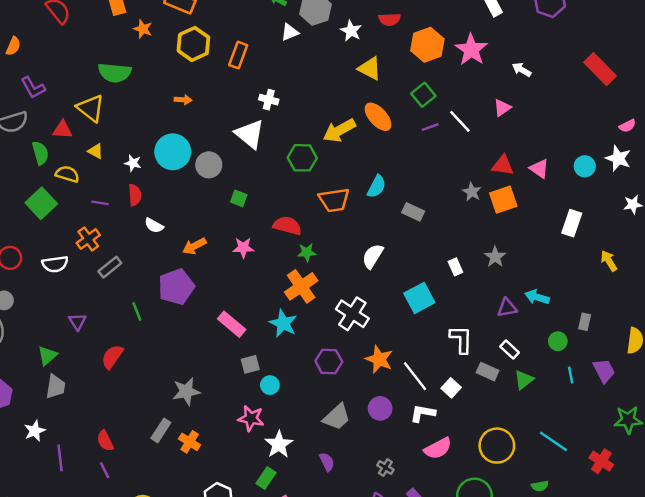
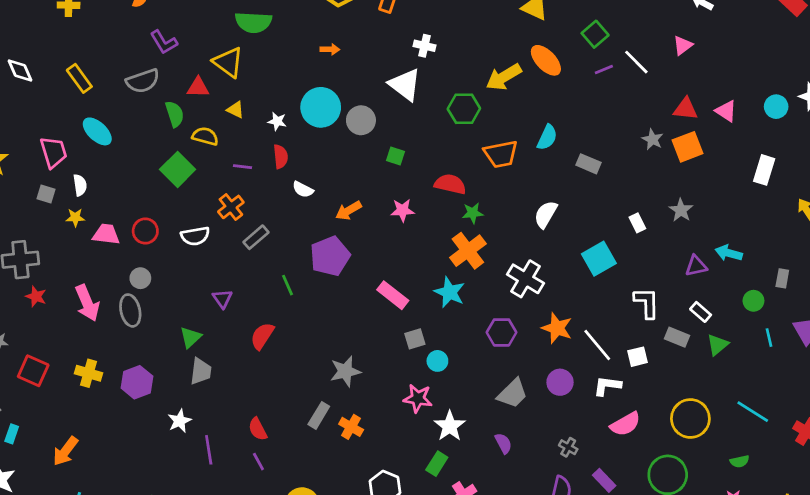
white square: (451, 388) -> (638, 357), turned 36

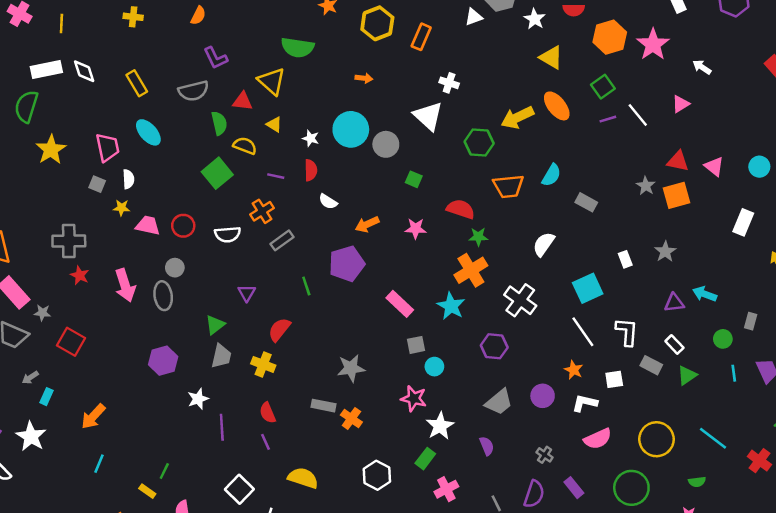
orange star: (557, 328) -> (574, 370), moved, size x0.7
white line: (597, 345) -> (583, 332), moved
yellow cross: (89, 373) -> (263, 364), moved
gray rectangle: (319, 415) -> (323, 406), turned 65

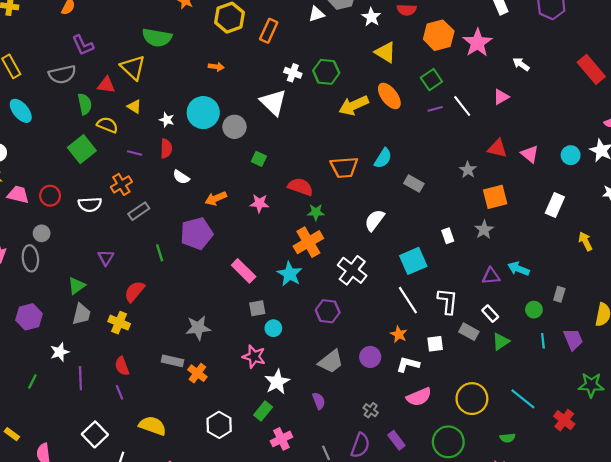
green hexagon: (479, 143) -> (326, 72), moved
orange square: (677, 195) -> (495, 197), moved
green line: (164, 471) -> (32, 382), moved

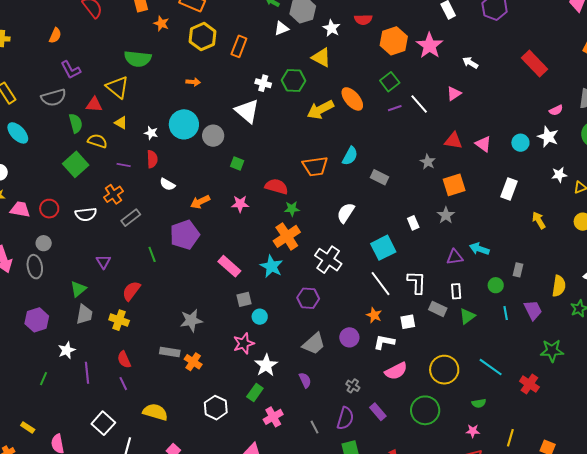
yellow triangle: (385, 52) -> (321, 58), moved
white rectangle: (490, 314) -> (456, 291), turned 42
pink star: (254, 357) -> (244, 343), turned -30

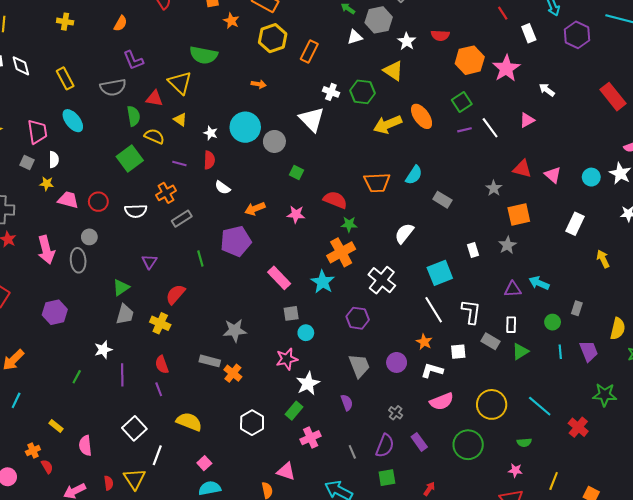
purple hexagon: (37, 320) -> (55, 312), moved
gray trapezoid: (314, 344) -> (359, 366), turned -75

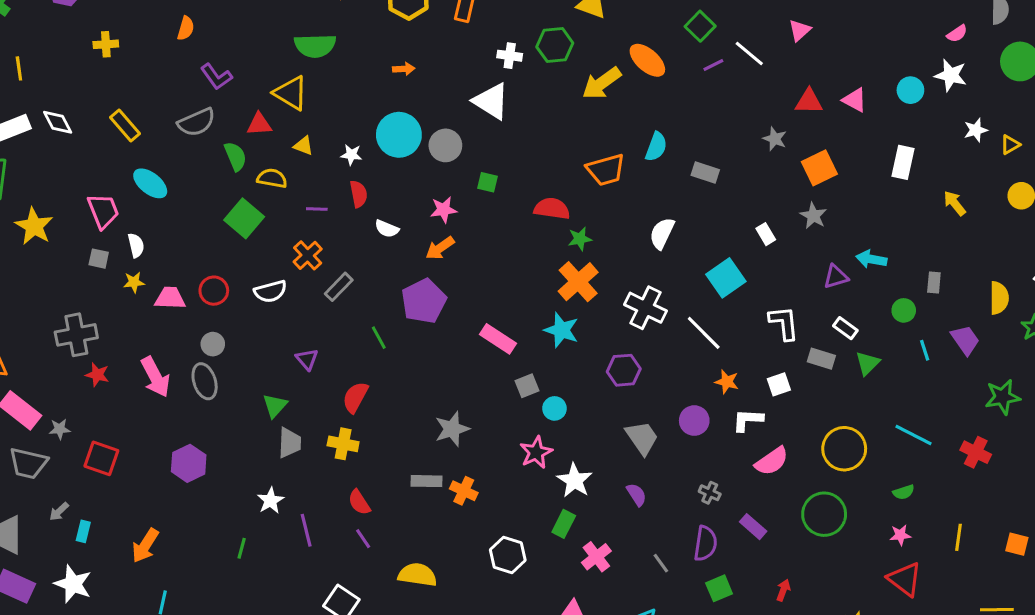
pink star: (296, 214) -> (444, 210), moved
white line: (434, 310) -> (704, 333), moved
white rectangle: (511, 325) -> (845, 328), turned -42

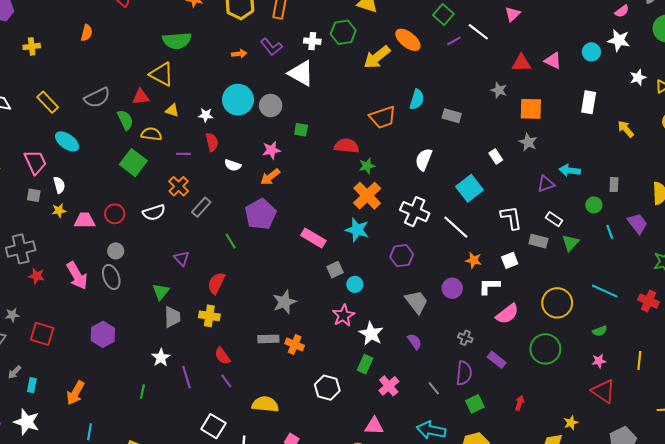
purple L-shape: (216, 77) -> (271, 47), moved
orange square: (819, 168) -> (531, 109), turned 30

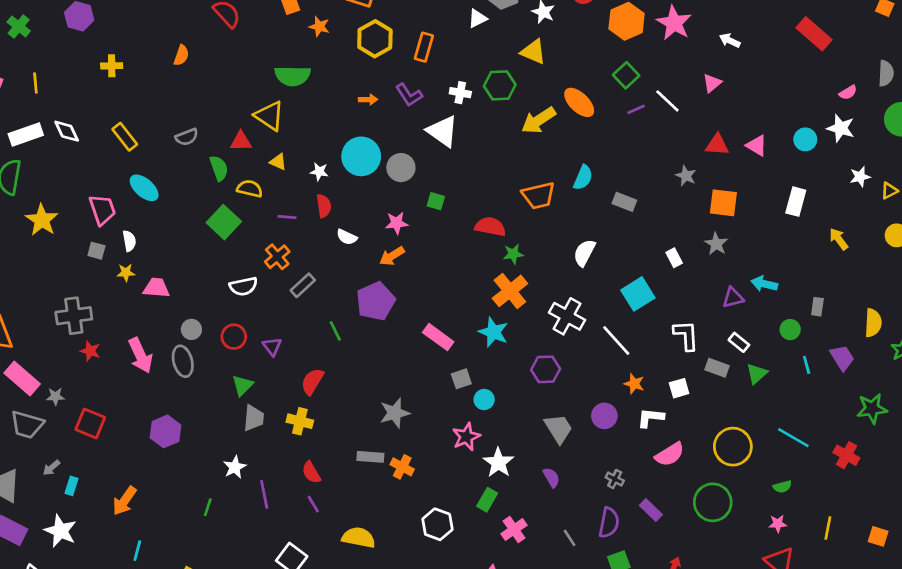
gray semicircle: (97, 98) -> (187, 137), size x0.7
red circle: (115, 214) -> (234, 337), moved

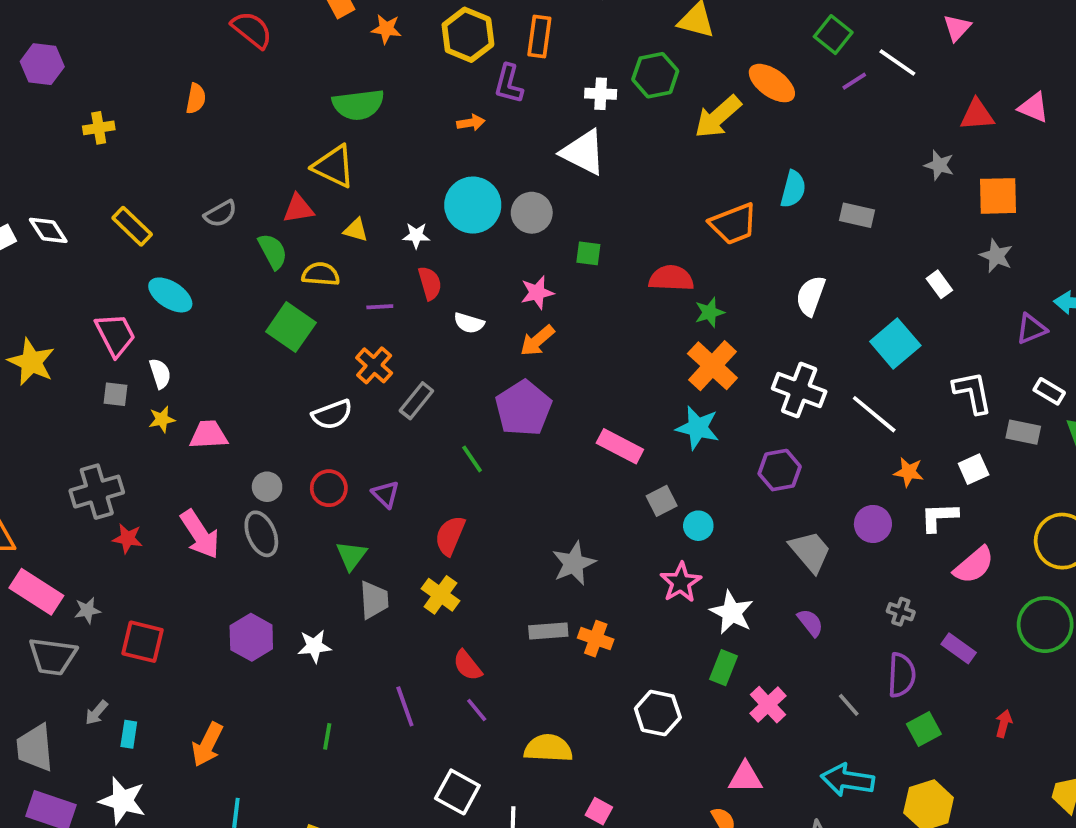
purple L-shape: (409, 95) -> (509, 84), moved, turned 56
yellow cross: (300, 421) -> (440, 595), turned 30
white star: (235, 467) -> (314, 646), moved, turned 30

